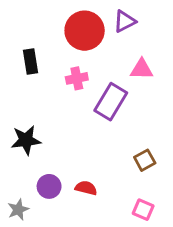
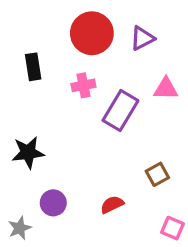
purple triangle: (125, 21) -> (142, 38), moved
pink triangle: (142, 69) -> (166, 89), moved
red semicircle: (86, 188) -> (112, 205), moved, turned -40
pink square: (143, 210) -> (172, 228), moved

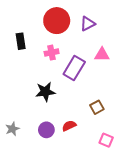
black star: (28, 152) -> (45, 92), moved
purple circle: (53, 203) -> (46, 130), moved
gray star: (20, 228) -> (12, 129), moved

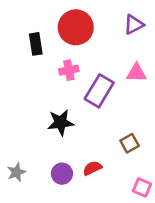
purple triangle: (88, 24) -> (134, 25), moved
black rectangle: (21, 41) -> (36, 44), moved

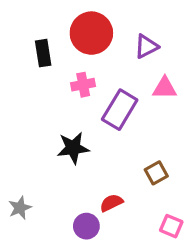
purple triangle: (134, 25) -> (146, 46), moved
purple circle: (62, 174) -> (86, 226), moved

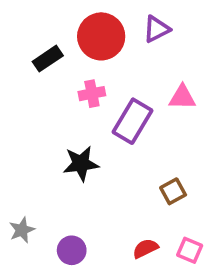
purple triangle: (146, 46) -> (156, 29), moved
black rectangle: (43, 53) -> (48, 59), turned 65
red semicircle: (111, 203) -> (145, 248), moved
purple circle: (86, 226) -> (72, 250), moved

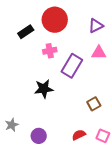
purple triangle: (156, 29) -> (96, 26), moved

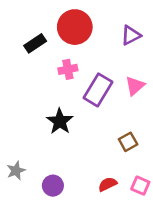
pink triangle: (99, 53) -> (135, 86), moved, turned -42
black star: (44, 89) -> (60, 121), turned -30

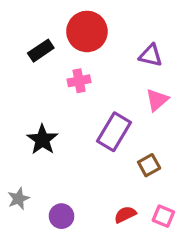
purple triangle: (131, 35) -> (151, 55), moved, turned 40
purple rectangle: (98, 90) -> (114, 132), moved
black star: (60, 121) -> (42, 140), moved

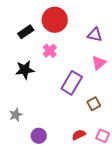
pink cross: (79, 81) -> (50, 51), turned -32
black star: (42, 140) -> (25, 70), moved, turned 30
gray star: (19, 199) -> (16, 115), moved

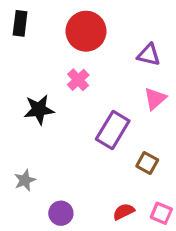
black rectangle: (26, 32) -> (20, 23), moved, turned -49
brown square: (94, 104) -> (147, 163), turned -32

